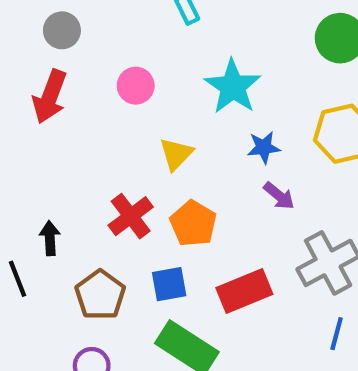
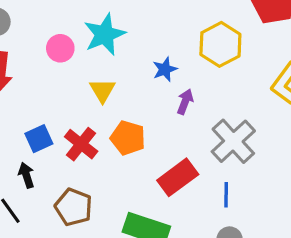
cyan star: (233, 87) -> (105, 34), moved, turned 30
purple arrow: (279, 196) -> (185, 102), turned -95
blue square: (169, 284) -> (39, 139), moved
blue line: (337, 334) -> (226, 195), moved

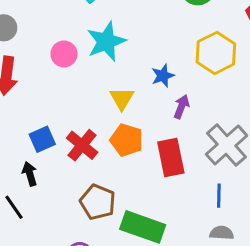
yellow triangle: (102, 90) -> (122, 98), moved
red rectangle: (178, 177) -> (171, 157), moved, turned -66
brown pentagon: (74, 207) -> (98, 202), moved

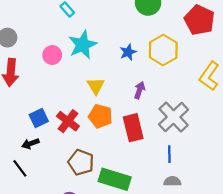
blue star: (163, 76) -> (128, 52), moved
black arrow: (30, 174) -> (30, 144), turned -91

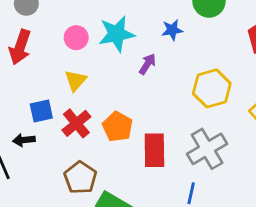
yellow hexagon: (163, 50) -> (212, 88), moved
blue star: (128, 52) -> (172, 30), moved
yellow triangle: (96, 86) -> (76, 80), moved
purple arrow: (140, 90) -> (147, 64), moved

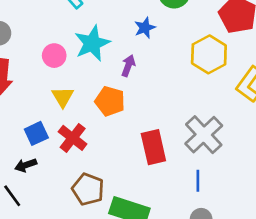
yellow hexagon: (212, 88) -> (209, 54), moved
orange pentagon: (118, 127) -> (110, 101), moved

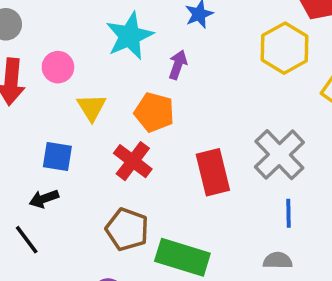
pink circle: (54, 56) -> (58, 67), moved
blue square: (36, 133) -> (57, 157), turned 35
red cross: (73, 138) -> (133, 161), moved
blue line: (198, 181) -> (289, 213), moved

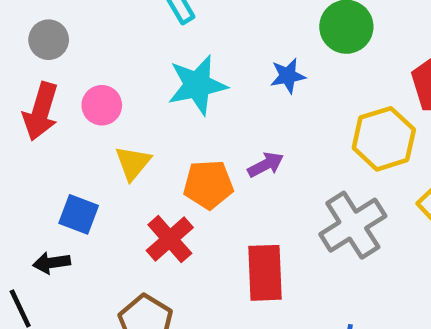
purple arrow: (178, 65) -> (266, 165), moved, turned 32
orange pentagon: (154, 112) -> (208, 185), turned -30
gray cross: (279, 155) -> (353, 225), moved

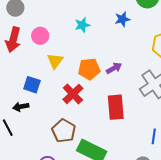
cyan star: (197, 85) -> (82, 25), size x0.6
purple arrow: (266, 165) -> (114, 68), moved

